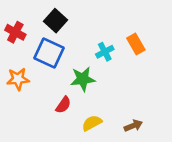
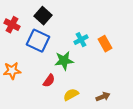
orange rectangle: (136, 44) -> (105, 44), moved
orange star: (18, 79) -> (12, 71), moved

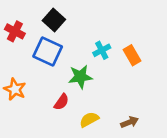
orange star: (12, 71) -> (15, 89), turned 30

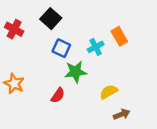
blue square: (48, 52) -> (61, 48), moved, size x0.7
orange rectangle: (132, 55) -> (119, 36), moved
yellow semicircle: (89, 120) -> (109, 92), moved

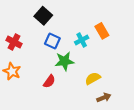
red cross: (14, 29) -> (14, 42), moved

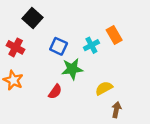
black square: (43, 16) -> (33, 18), moved
brown arrow: (104, 98) -> (116, 110), turned -56

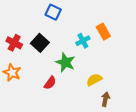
black square: (33, 18) -> (40, 43), moved
blue square: (59, 46) -> (53, 12), moved
green star: (72, 69) -> (65, 62), turned 30

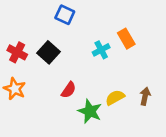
green star: (65, 62) -> (90, 111), moved
red semicircle: (50, 83) -> (69, 90), moved
brown arrow: (105, 99) -> (145, 96), moved

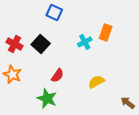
orange rectangle: (126, 39) -> (106, 32), turned 49
brown arrow: (145, 96) -> (128, 103), moved, turned -64
green star: (90, 111) -> (47, 99), moved

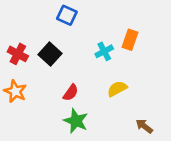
yellow semicircle: (96, 82) -> (117, 89), moved
green star: (47, 99) -> (76, 121), moved
brown arrow: (128, 103) -> (144, 126), moved

